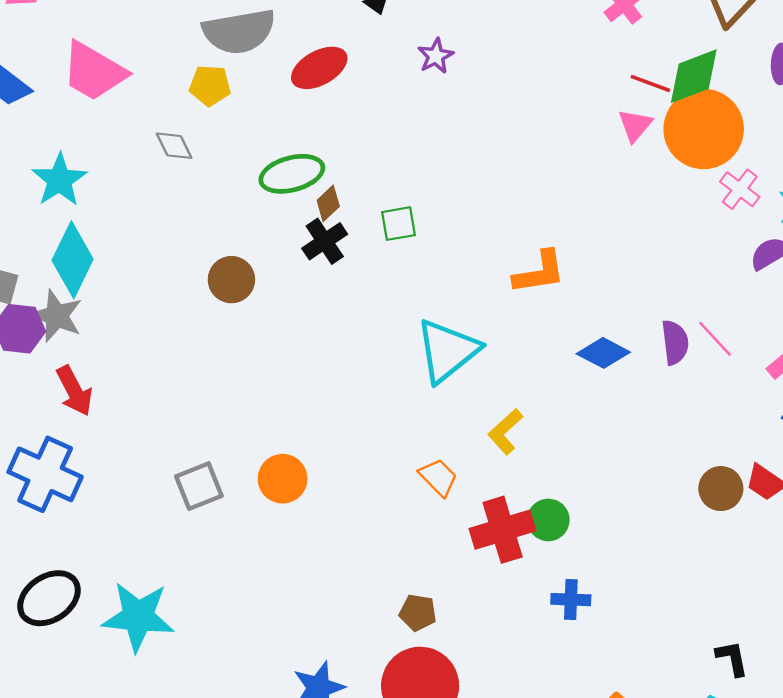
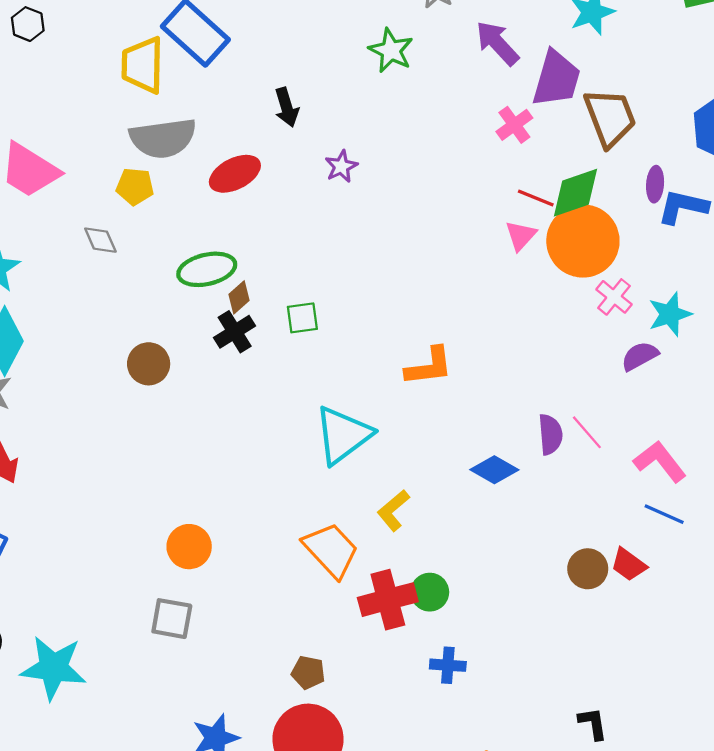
blue diamond: (603, 353) -> (494, 470), moved
orange trapezoid: (438, 477) -> (331, 550), size x1.6
gray square: (199, 486) -> (172, 619), moved, turned 30

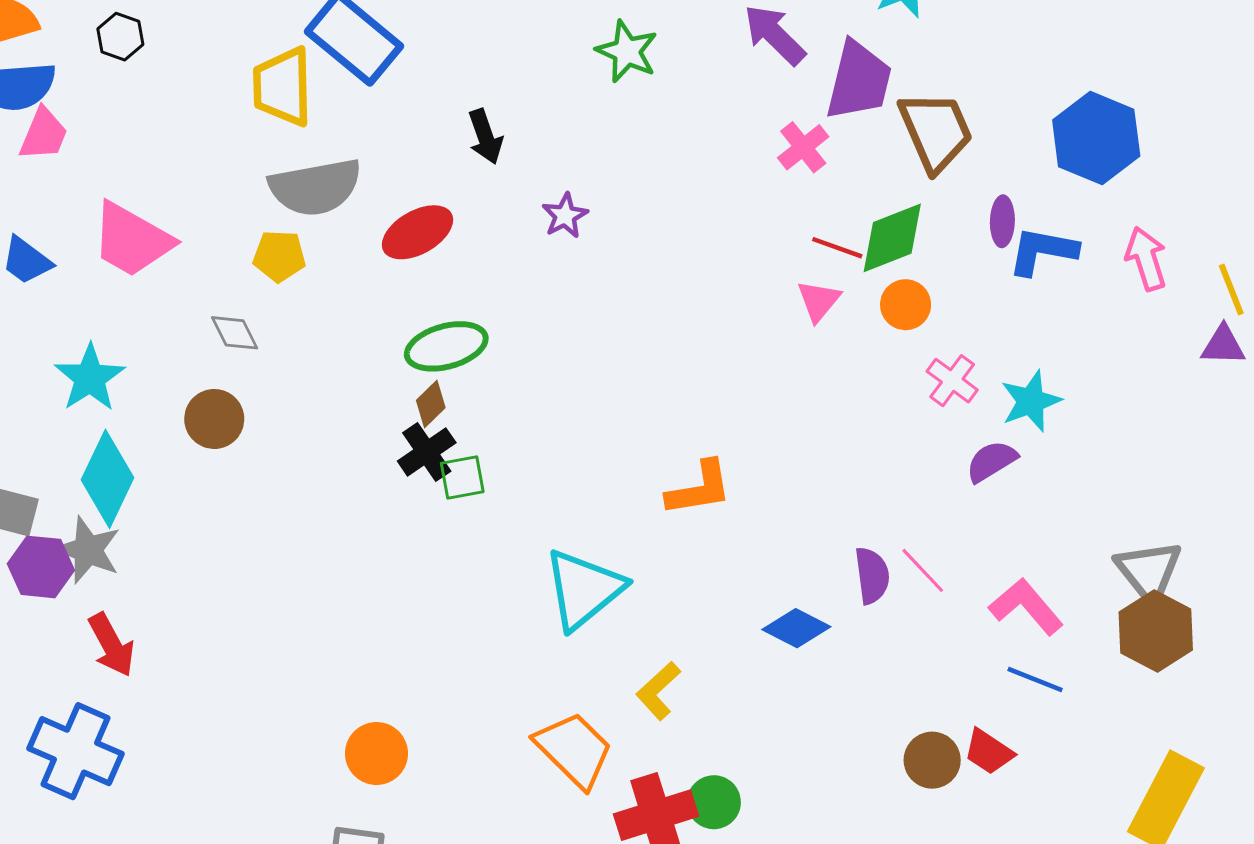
orange circle: (583, 241) -> (906, 305), size x0.5
green ellipse: (207, 269) -> (446, 346), moved
green square: (302, 318) -> (462, 477), moved
brown circle: (149, 364) -> (214, 419), moved

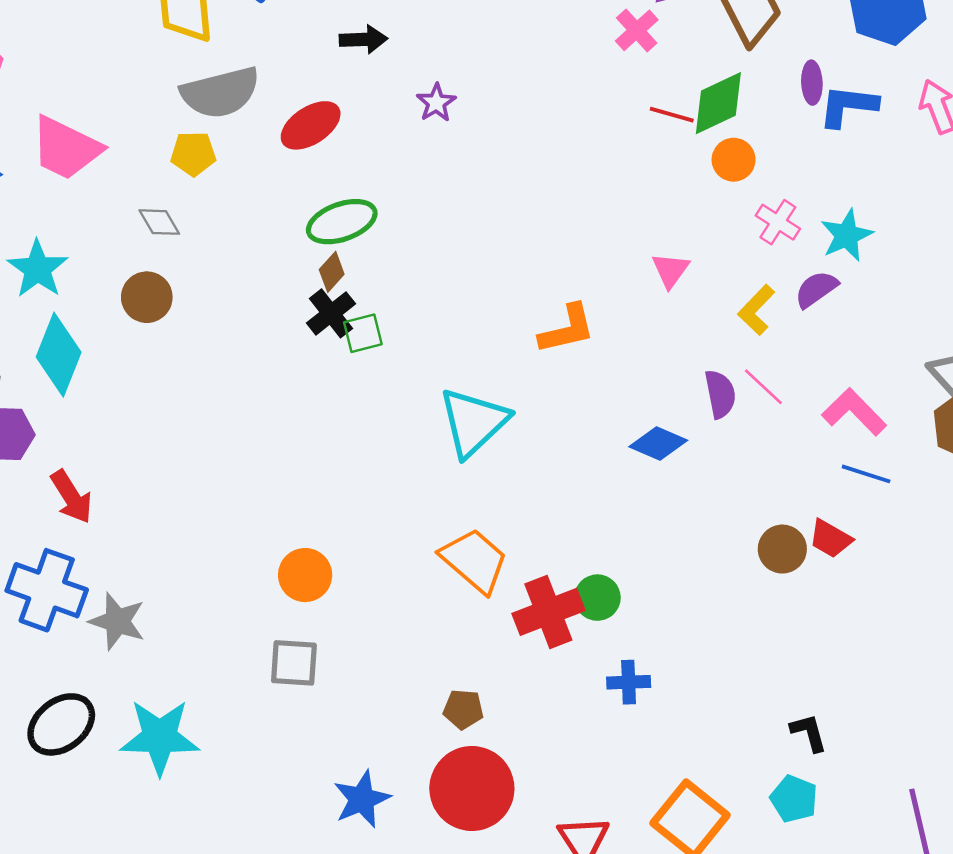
black arrow: (485, 137) -> (363, 39), turned -69
pink triangle: (819, 301) -> (670, 270), moved
gray star: (88, 550) -> (117, 621), moved
yellow L-shape: (658, 691) -> (756, 310), moved

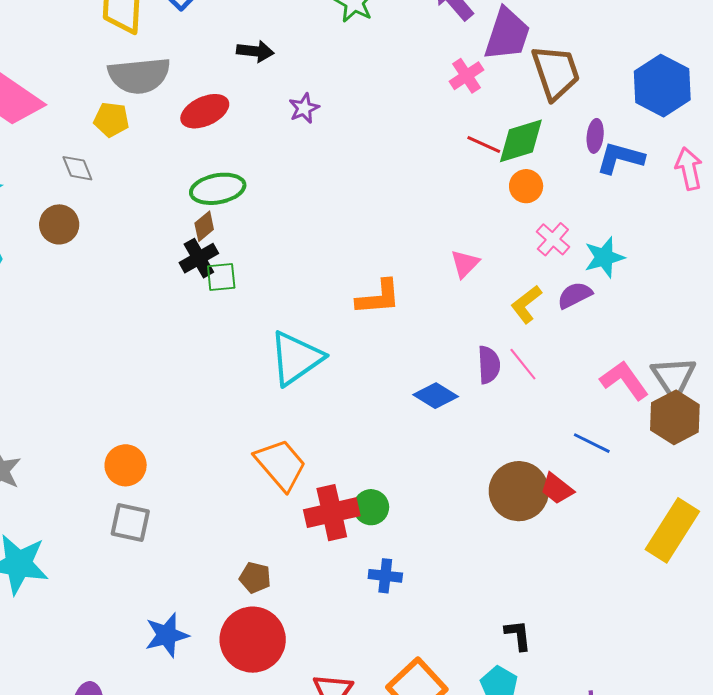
pink L-shape: (854, 412) -> (624, 380), moved
brown circle: (782, 549) -> (519, 491), size x1.6
orange circle: (305, 575) -> (126, 465), moved

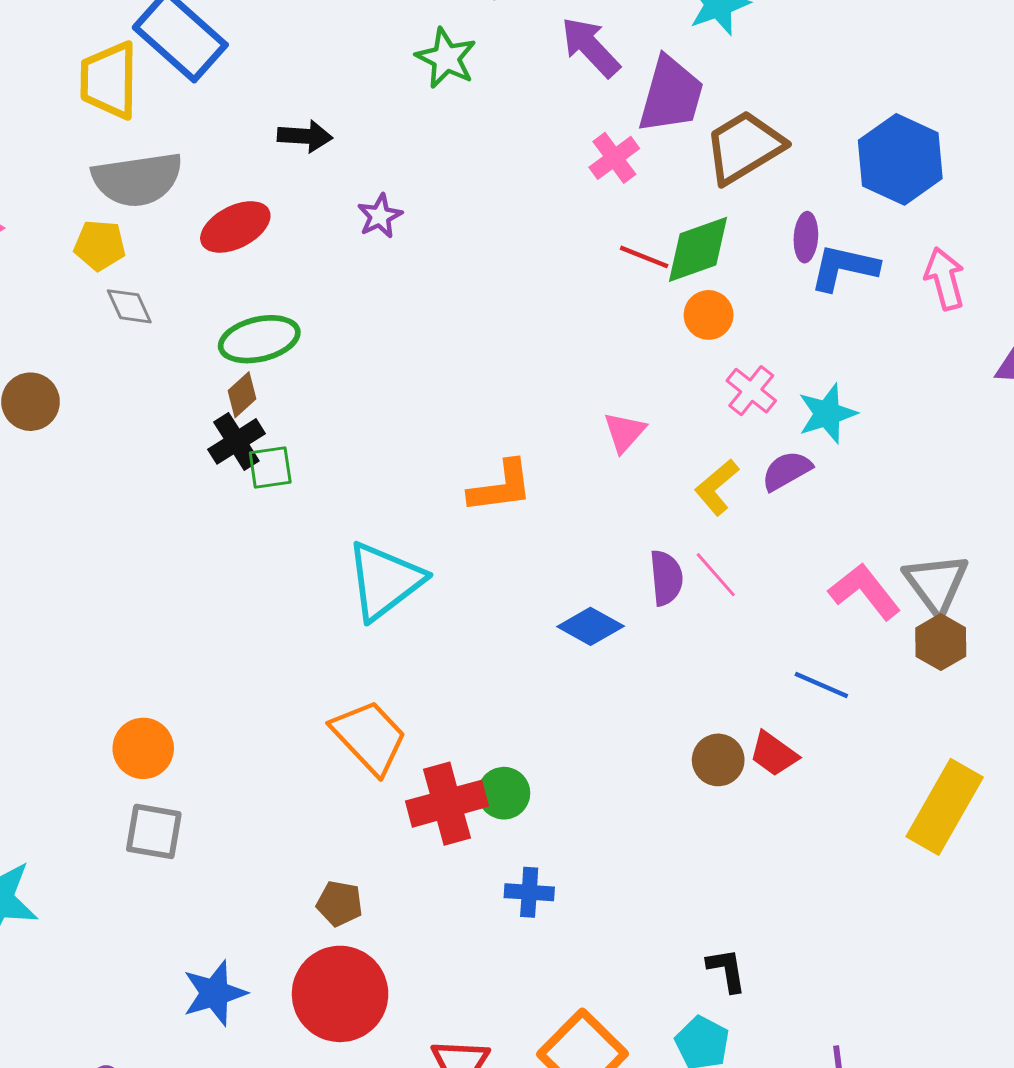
brown trapezoid: (556, 72) -> (744, 147), turned -100
gray diamond: (77, 168) -> (129, 306), moved
brown hexagon: (675, 417) -> (941, 642), size x0.7
brown circle: (519, 491) -> (718, 760), size x0.6

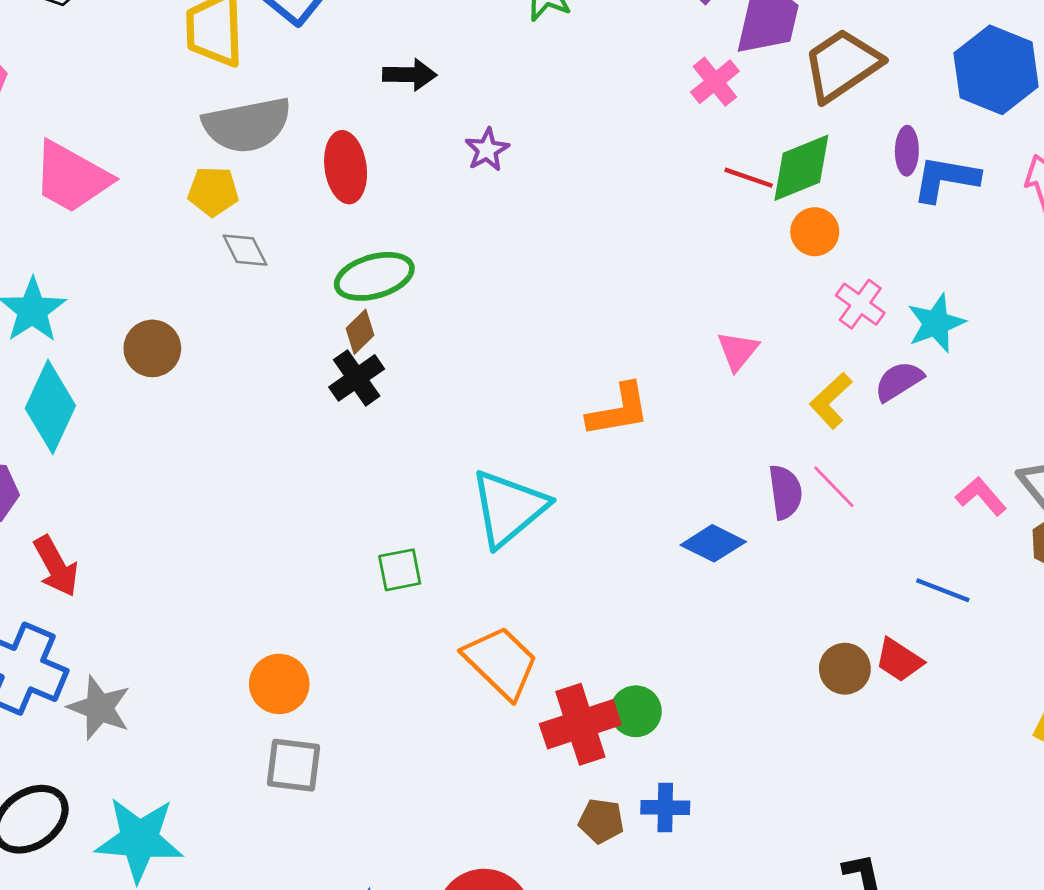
red ellipse: (235, 227) -> (346, 167), turned -68
green square: (270, 468) -> (400, 570), moved
pink L-shape: (865, 591) -> (981, 496), size x0.7
brown pentagon: (340, 903) -> (601, 821), moved

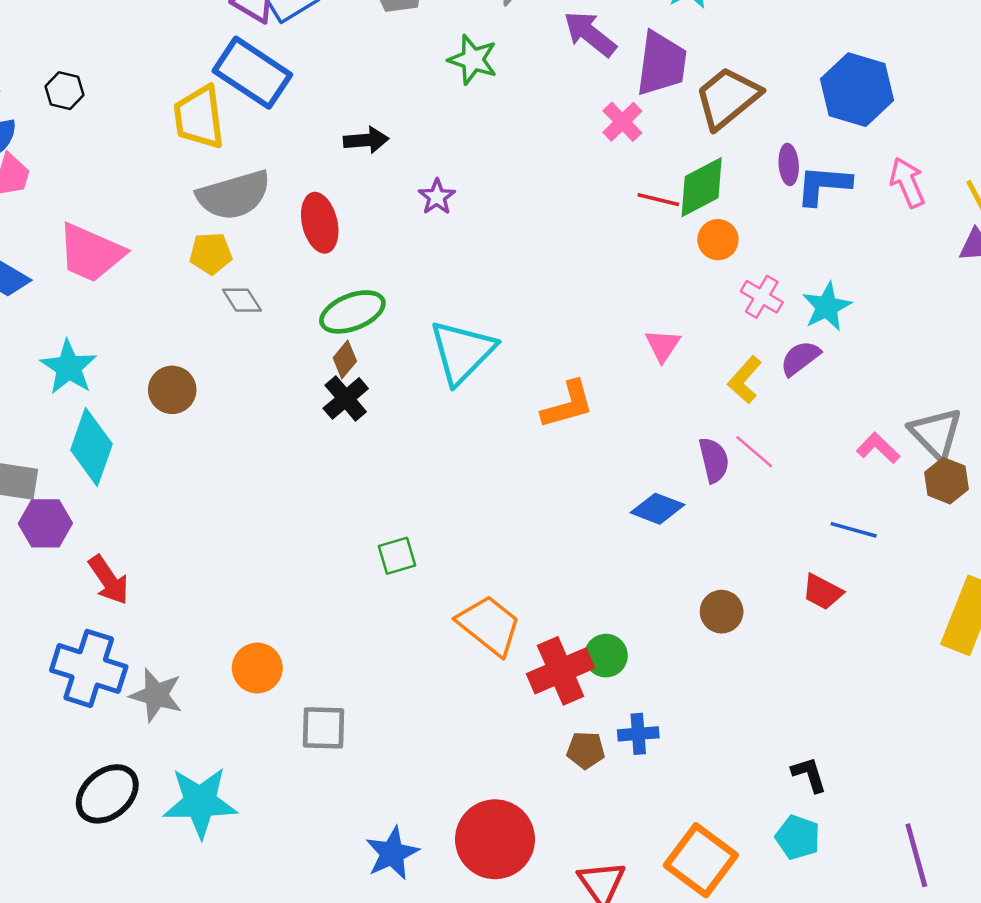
cyan triangle: (509, 508) -> (462, 352), moved
brown circle: (845, 669) -> (722, 612), moved
orange circle: (279, 684) -> (257, 668), moved

